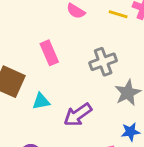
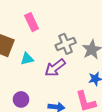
gray cross: (103, 62) -> (66, 44), moved

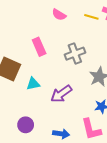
gray cross: (66, 44) -> (75, 54), moved

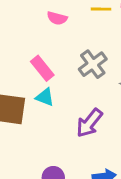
cyan triangle: (33, 84) -> (45, 97), moved, turned 48

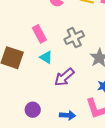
cyan triangle: (45, 97) -> (46, 57), moved

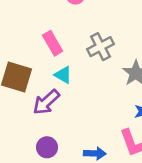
purple arrow: (64, 77) -> (46, 102), moved

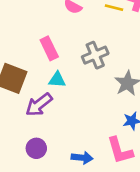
cyan triangle: (63, 75) -> (57, 80), turned -30

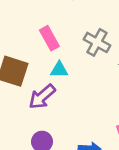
gray cross: (95, 55) -> (97, 42), turned -35

